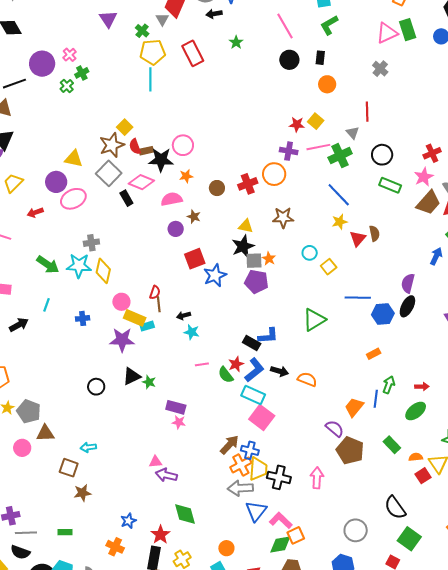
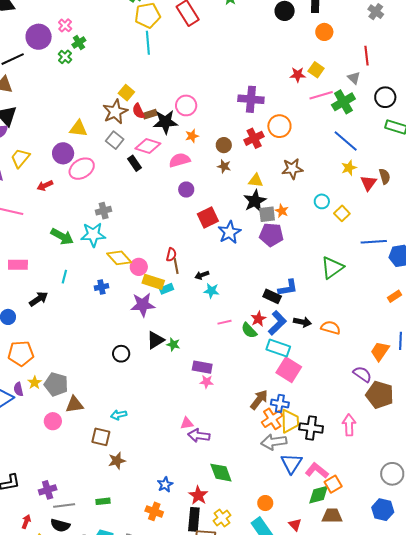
purple cross: (289, 151) -> (251, 99), moved, size x1.4
gray square: (109, 173) -> (115, 140), size x0.7
brown star: (194, 217) -> (224, 166), moved
yellow diamond: (103, 271) -> (119, 258), moved, turned -50

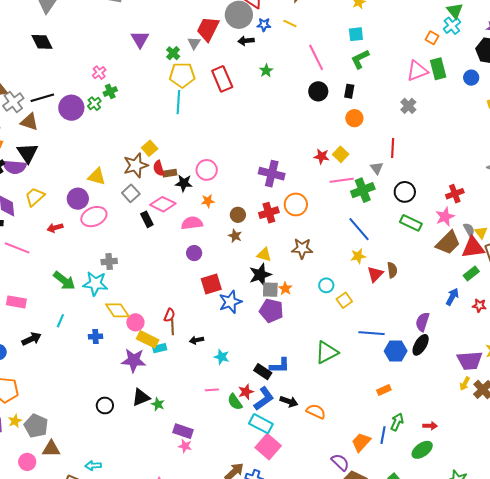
purple circle: (39, 37) -> (71, 108), moved
black star: (165, 122) -> (184, 183), size x0.7
cyan star: (211, 291) -> (222, 357), moved

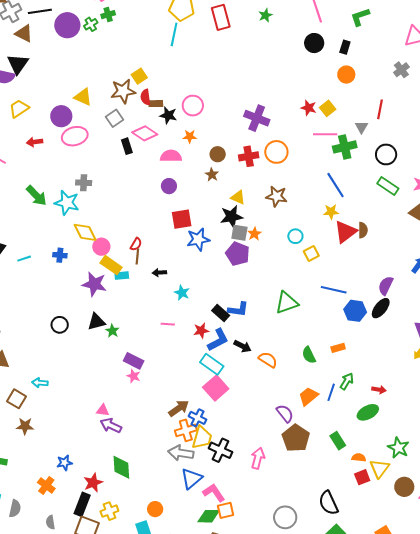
red triangle: (375, 274) -> (345, 232), size x1.4
cyan line: (60, 321) -> (24, 259), moved, turned 40
green semicircle: (235, 402) -> (309, 355), moved

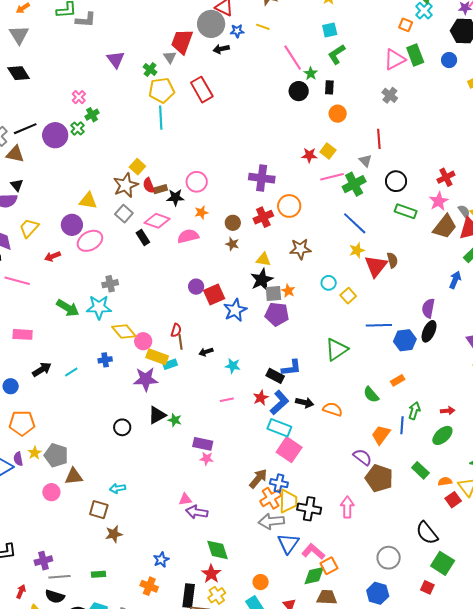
green star: (265, 15) -> (311, 74), moved
black triangle: (18, 64) -> (17, 185), size x0.6
purple circle: (169, 186) -> (196, 287), moved
red star: (93, 483) -> (211, 574), moved

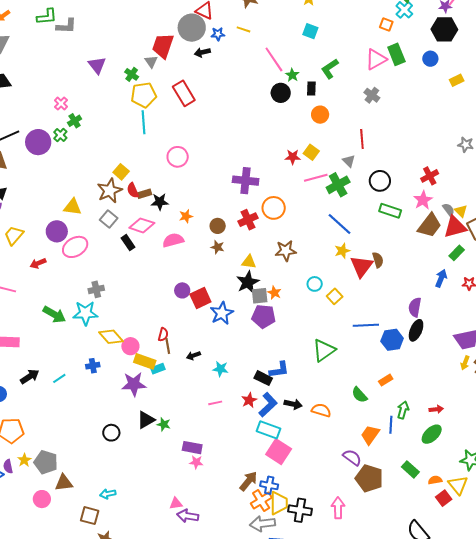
cyan square: (330, 30) -> (310, 31), turned 35
green L-shape: (337, 54) -> (330, 69), moved
pink circle: (197, 182) -> (178, 157), moved

